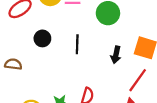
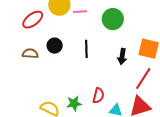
brown semicircle: (13, 64) -> (30, 53), moved

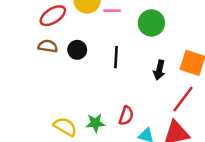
brown semicircle: (30, 53) -> (48, 46), moved

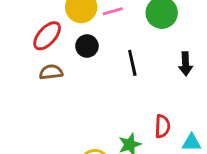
black circle: (77, 50) -> (87, 46), moved

